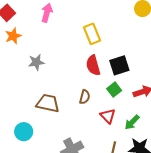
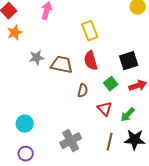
black square: (119, 65) -> (129, 61), moved
brown trapezoid: (48, 103) -> (62, 65), moved

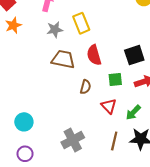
yellow rectangle: (90, 31) -> (81, 23), moved
gray star: (37, 58) -> (55, 30), moved
green square: (111, 84) -> (115, 79), turned 32

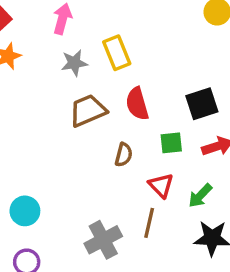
brown trapezoid: (63, 59) -> (88, 111), turned -35
brown line: (114, 141) -> (149, 223), moved

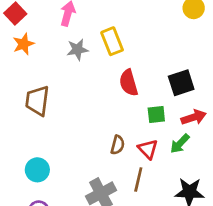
brown trapezoid: (88, 111) -> (37, 101), moved, turned -60
brown semicircle: (124, 155) -> (118, 145), moved
green arrow: (200, 196) -> (180, 144), moved

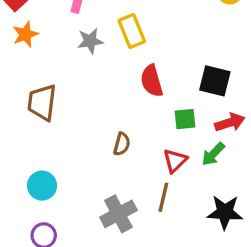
black square: (181, 83) -> (215, 81), turned 32
brown semicircle: (118, 145) -> (122, 144), moved
red triangle: (148, 149) -> (175, 161), turned 30

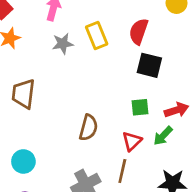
red semicircle: (152, 81) -> (139, 31), moved, turned 35
black square: (215, 81) -> (149, 65), moved
brown semicircle: (122, 144) -> (88, 128), size x1.4

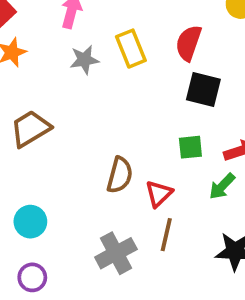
brown trapezoid: (23, 94) -> (30, 129), turned 52
red triangle: (132, 141) -> (159, 194), moved

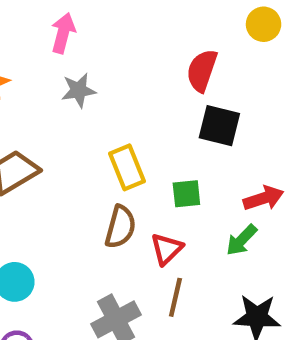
yellow rectangle: (131, 49) -> (127, 167), moved
green square: (190, 147) -> (186, 194), moved

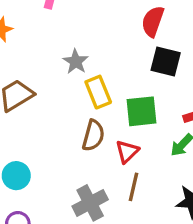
gray star: (79, 90) -> (76, 62), moved, turned -30
green square: (186, 194) -> (142, 111), size x1.5

